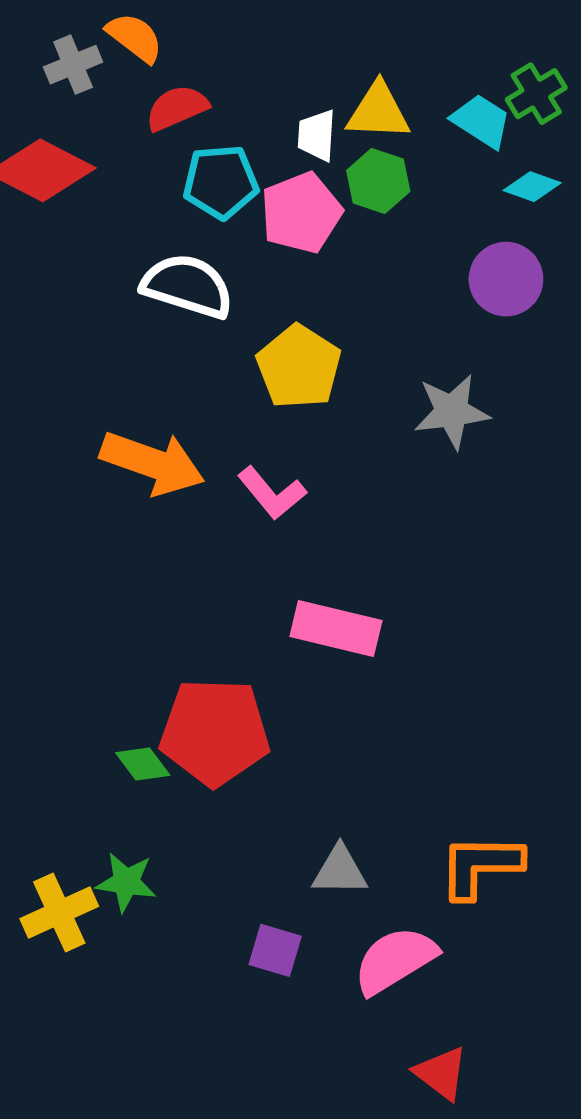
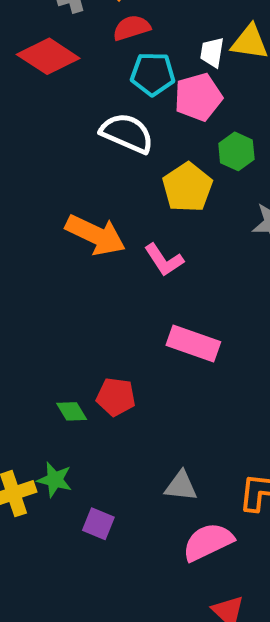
green hexagon: (378, 181) -> (236, 151), moved
red pentagon: (215, 732) -> (116, 397), size x0.6
purple square: (275, 950) -> (98, 524), moved

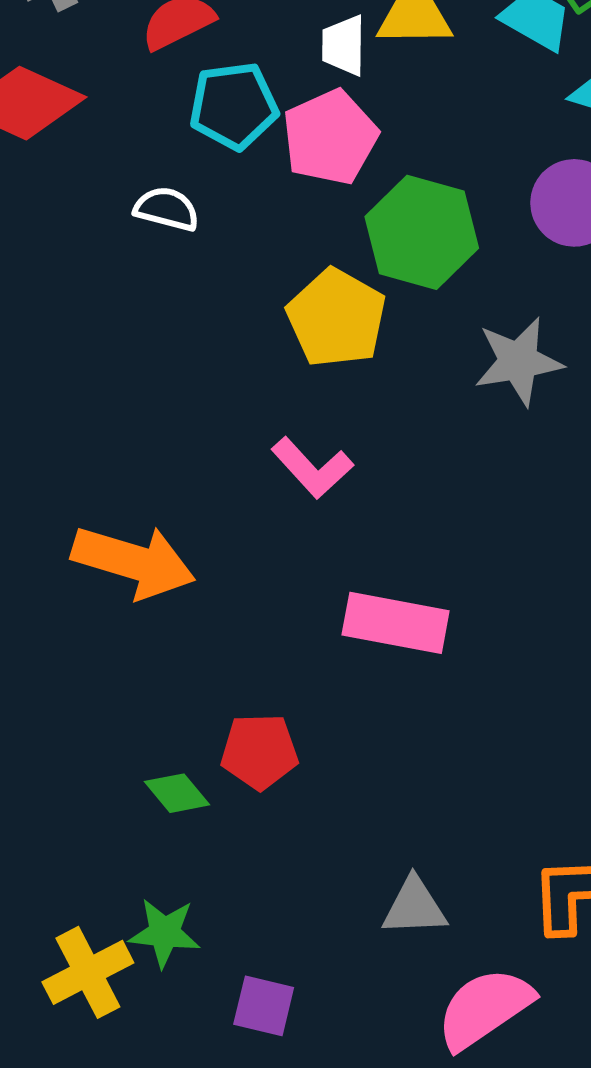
white semicircle: (127, 133) -> (167, 209), moved, size x0.6
green hexagon: (236, 151) -> (422, 232), size x1.5
orange arrow: (96, 235) -> (134, 562), moved

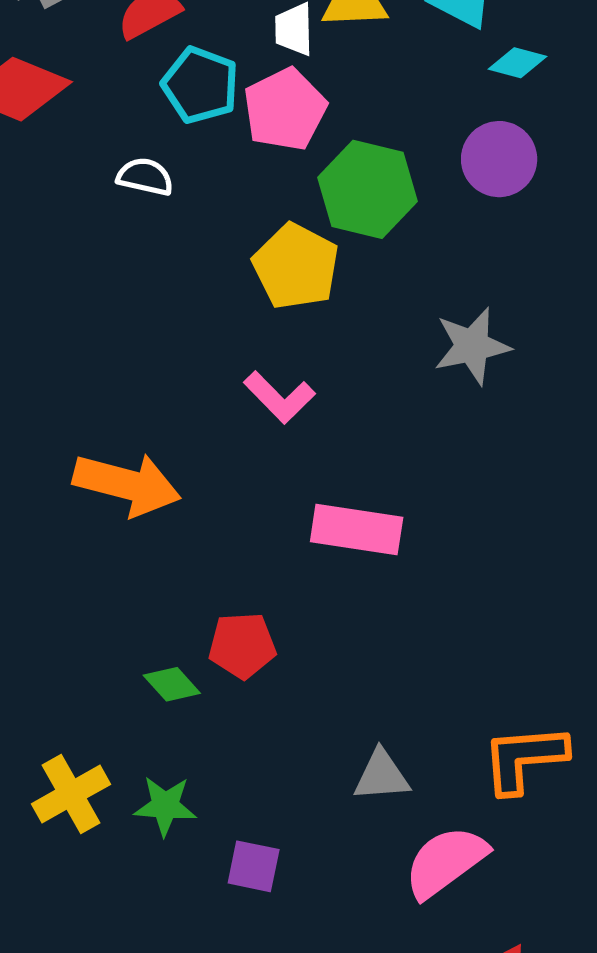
cyan pentagon: (234, 106) -> (200, 85), turned 30
gray star: (518, 361) -> (472, 346), moved
yellow cross: (88, 972) -> (71, 794), moved

